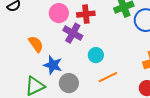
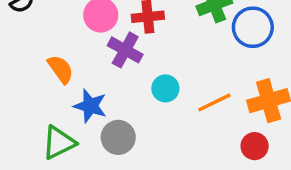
orange line: (108, 77) -> (214, 102), moved

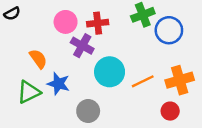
cyan circle: (165, 88) -> (110, 72), size x1.6
gray circle: (118, 137) -> (88, 111), moved
green triangle: (59, 143) -> (29, 92), moved

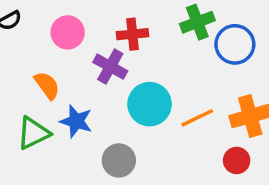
pink circle: (66, 22) -> (68, 32), moved

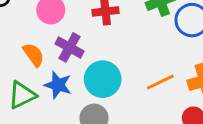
purple cross: (110, 67) -> (70, 47), moved
cyan circle: (150, 104) -> (103, 79), moved

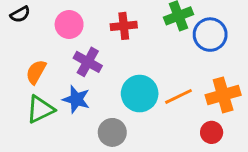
orange semicircle: (33, 55) -> (36, 72), moved, turned -115
cyan circle: (103, 79) -> (140, 94), moved

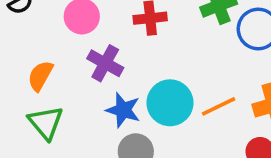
blue star: (76, 99) -> (123, 110), moved
green triangle: (40, 109) -> (46, 123), turned -44

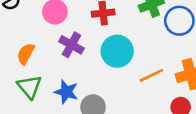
cyan circle: (170, 103) -> (117, 51), moved
blue star: (123, 110) -> (66, 92), moved

